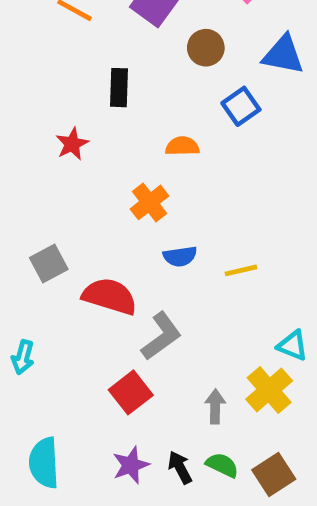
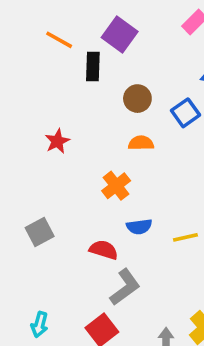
brown circle: (206, 48) -> (137, 99), moved
black rectangle: (119, 88) -> (93, 67), moved
red semicircle: (110, 296) -> (104, 250), moved, size x0.7
cyan arrow: (23, 357) -> (40, 325), moved

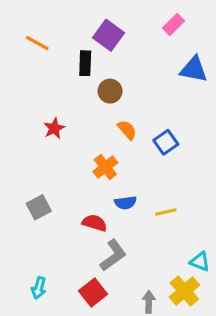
orange line: (59, 40) -> (37, 43), moved
brown circle: (137, 99) -> (110, 91), moved
blue square: (185, 113) -> (166, 142), moved
orange semicircle: (141, 143) -> (127, 130), turned 50

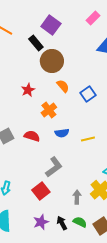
black rectangle: (85, 63) -> (36, 43), turned -42
brown circle: (110, 91) -> (52, 61), size x1.5
red star: (54, 128) -> (28, 90), moved
red semicircle: (95, 223) -> (32, 136), moved

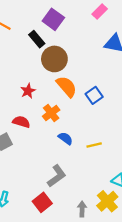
orange semicircle: (63, 86) -> (67, 87), size x1.5
blue semicircle: (62, 133) -> (65, 138), turned -136
red semicircle: (32, 136) -> (21, 122), moved

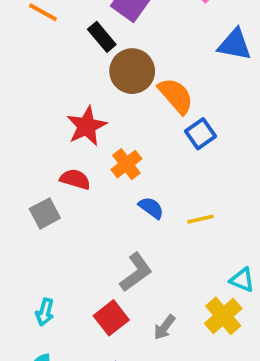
orange semicircle: (67, 87) -> (176, 96), moved
red star: (28, 91) -> (87, 126), size x1.5
gray arrow: (82, 209) -> (164, 327), moved, turned -144

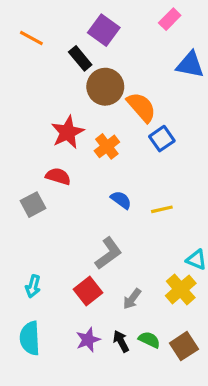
orange cross: (126, 164) -> (107, 146), moved

